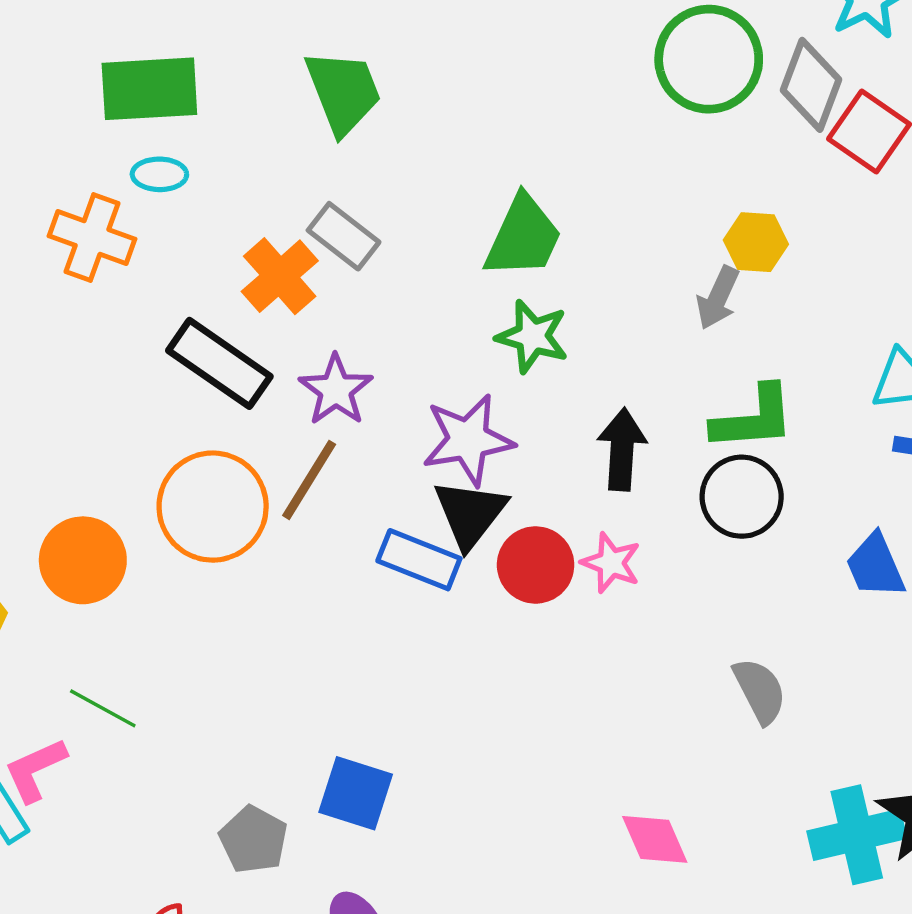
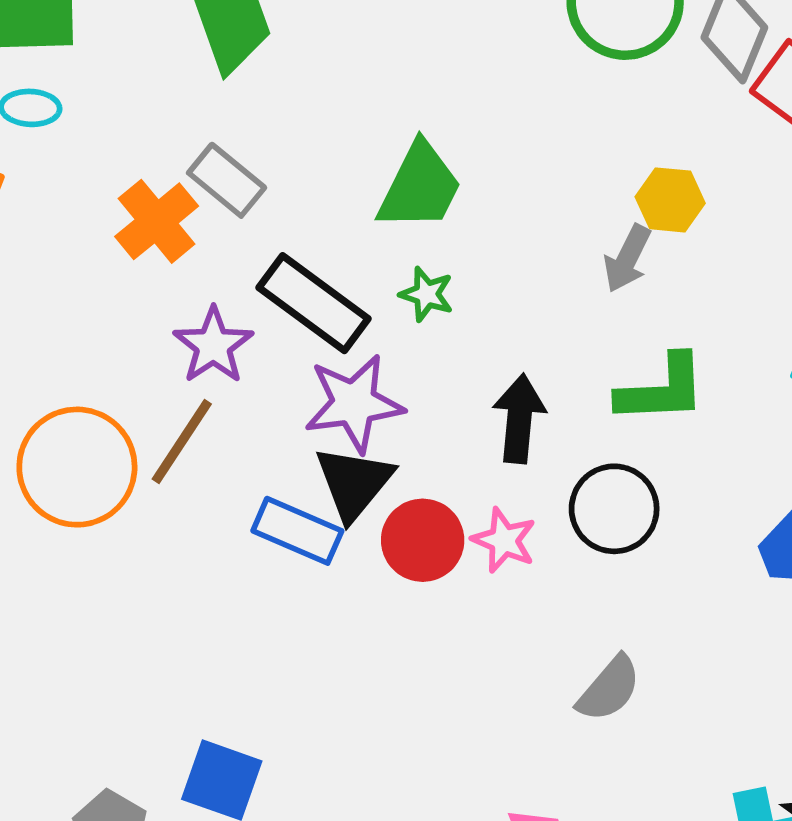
green star: (532, 336) -> (427, 294), size x0.7
black rectangle: (219, 363) -> (314, 303), moved
black circle: (742, 497) -> (614, 509), moved
gray semicircle: (760, 691) -> (609, 689), moved, turned 66

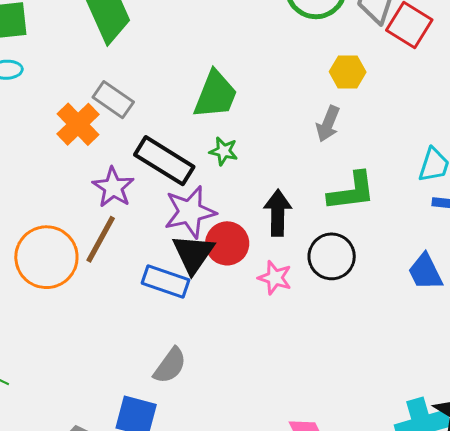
yellow hexagon: (670, 200) -> (348, 72), moved
red circle: (423, 540) -> (227, 243), moved
gray semicircle: (609, 689) -> (170, 366), moved

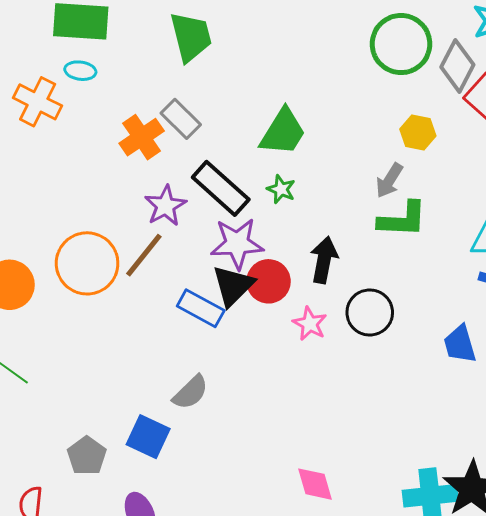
green L-shape: (352, 191) -> (403, 219), moved

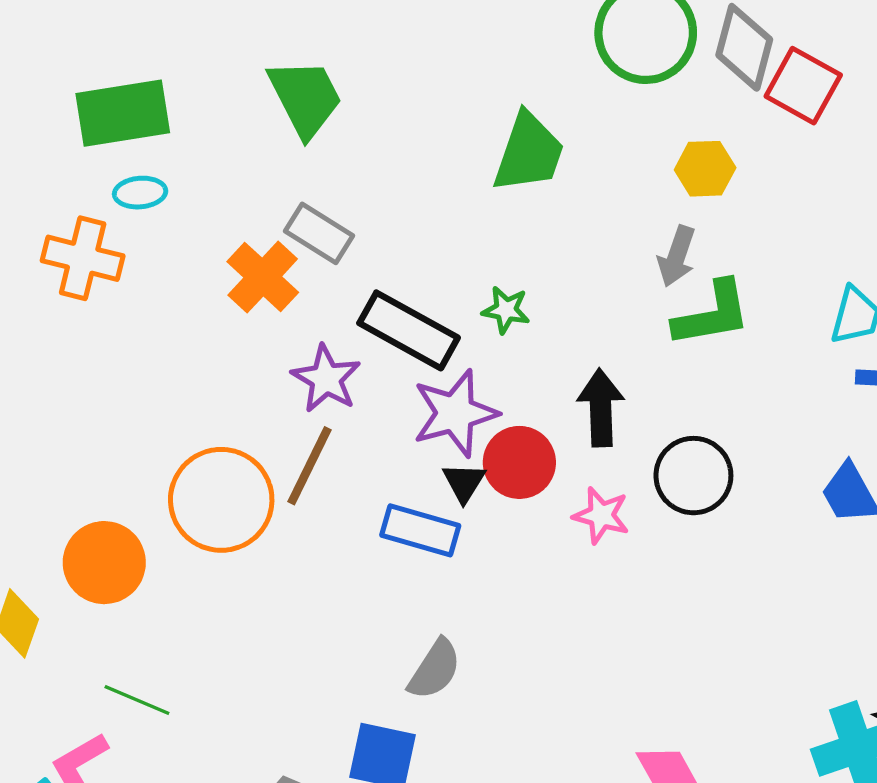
green trapezoid: (283, 132) -> (529, 153), moved
black triangle: (233, 286) -> (464, 482), size x0.6

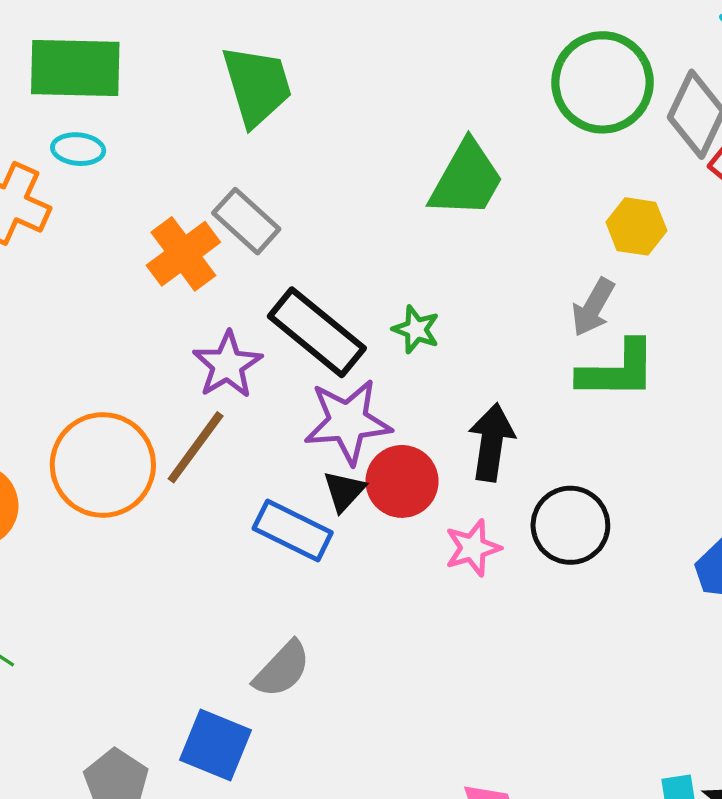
pink star: (601, 515) -> (473, 548), turned 30

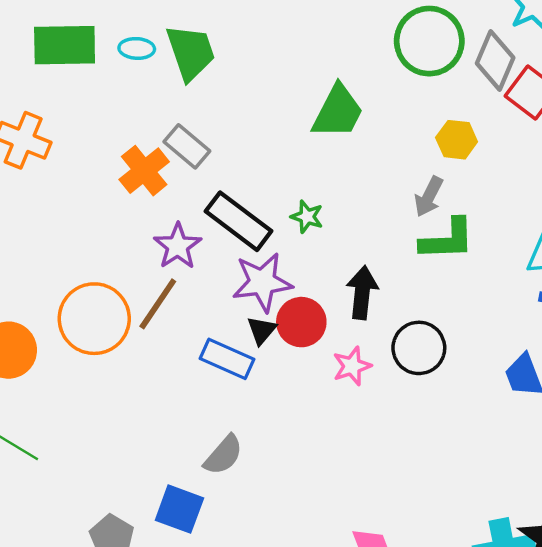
cyan ellipse: (78, 149) -> (137, 48), moved

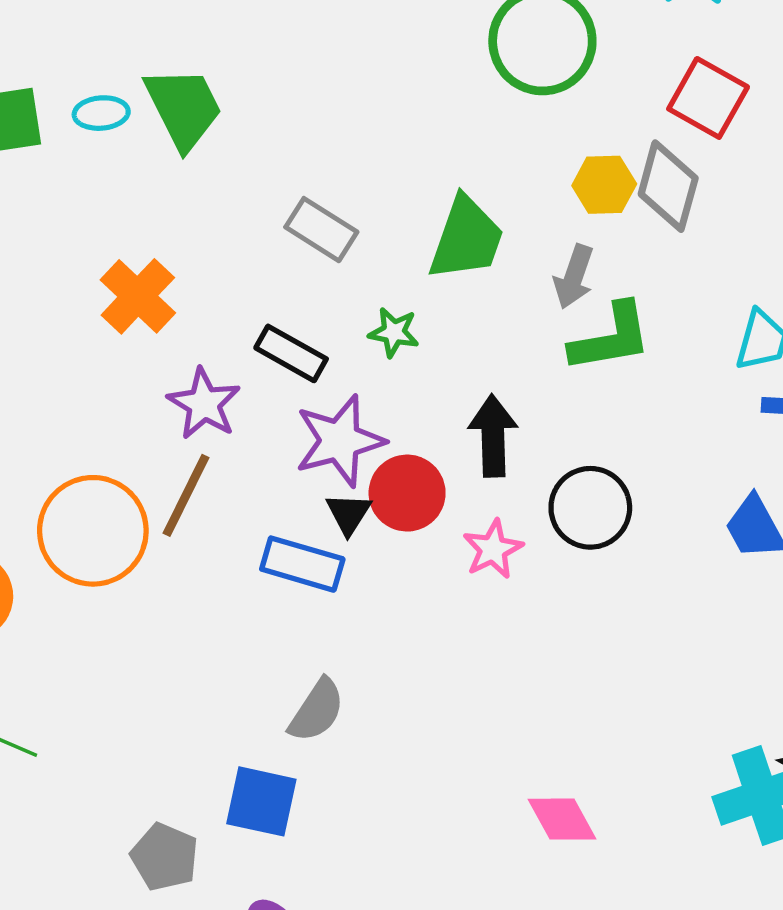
gray diamond: (495, 61) -> (668, 186), moved
green trapezoid: (338, 112) -> (466, 238), moved
gray rectangle: (187, 146) -> (321, 230), moved
black rectangle: (239, 221) -> (291, 353), size x0.7

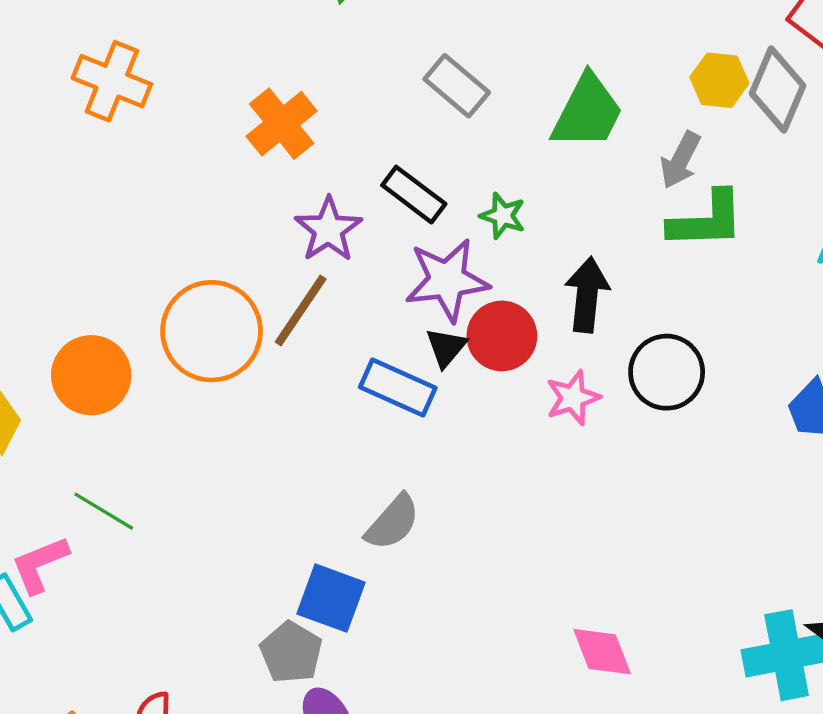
green star: (394, 332) -> (503, 216), moved
gray pentagon: (165, 857) -> (291, 652), moved

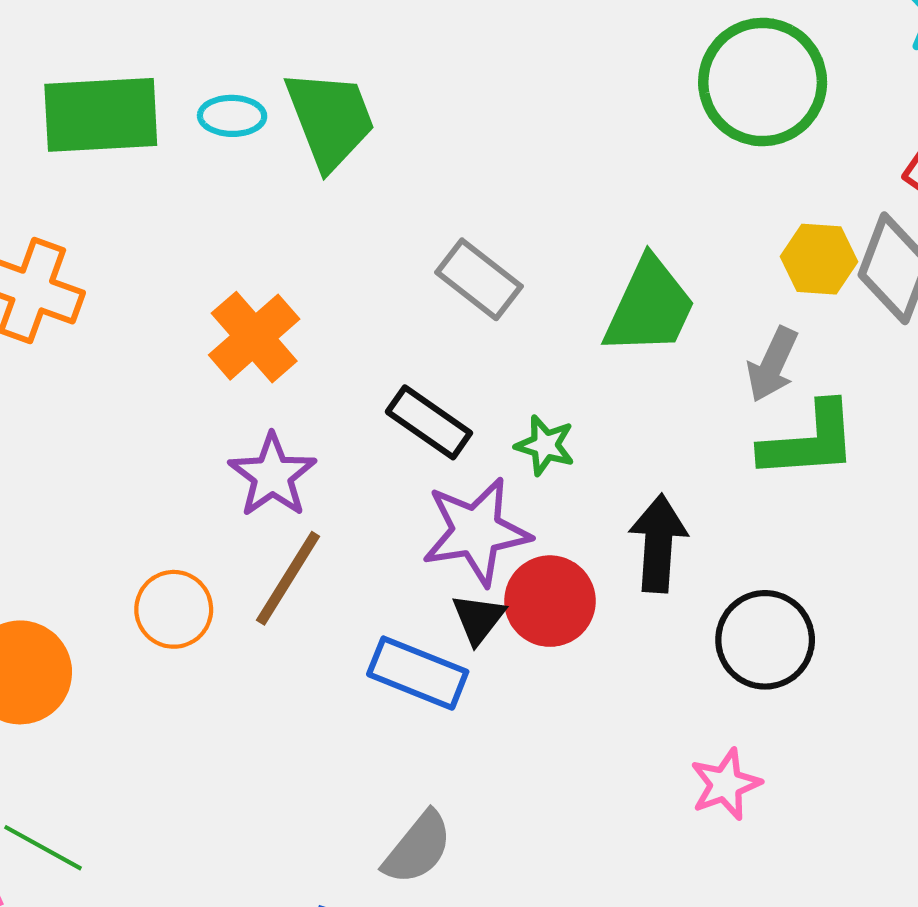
purple star: (328, 229) -> (272, 475), moved
orange circle: (212, 331) -> (174, 609), size x0.6
pink star: (573, 398) -> (725, 784), moved

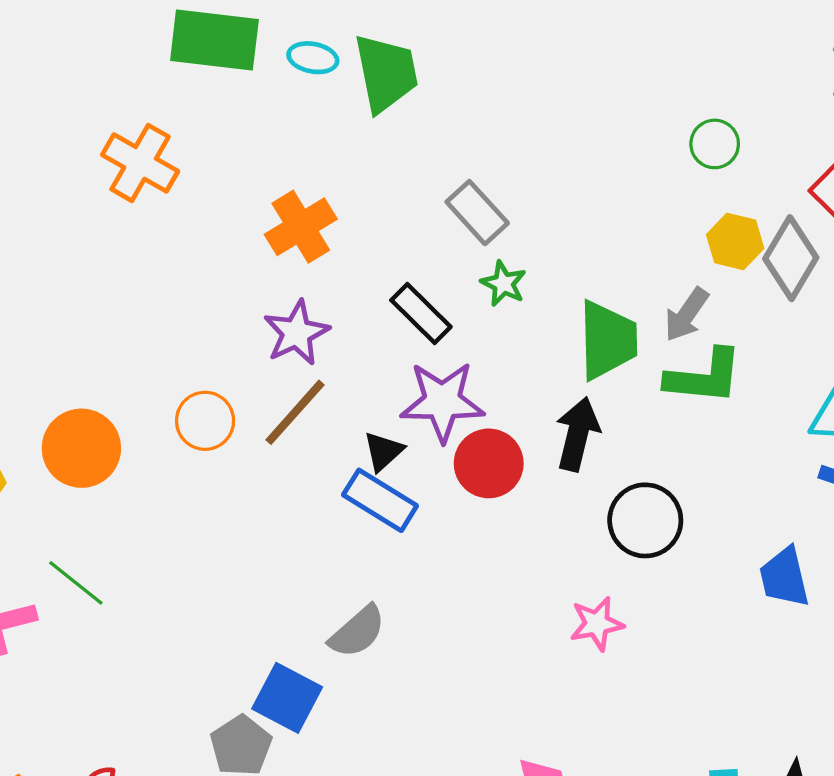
green circle: (763, 82) -> (715, 144), moved, size x0.5
green trapezoid: (650, 307) -> (608, 340), moved, turned -36
green star: (545, 445) -> (503, 284), moved
black triangle: (478, 619) -> (383, 451), moved

